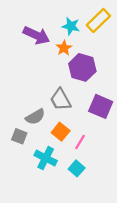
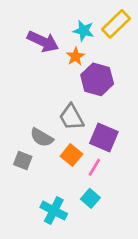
purple square: (101, 106) -> (104, 138), moved
gray semicircle: (35, 117) -> (42, 138), turned 60
cyan cross: (46, 158) -> (54, 211), moved

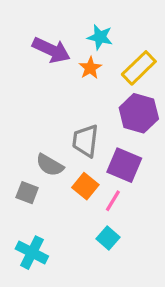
yellow rectangle: (116, 24) -> (139, 68), moved
purple hexagon: (97, 79) -> (139, 113), moved
gray trapezoid: (71, 117) -> (85, 141), turned 36
cyan cross: (54, 211) -> (32, 253), moved

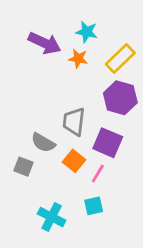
orange star: (90, 68) -> (78, 59), turned -30
cyan square: (108, 238) -> (94, 206), turned 36
cyan cross: (32, 253) -> (52, 217), moved

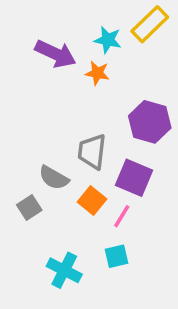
yellow rectangle: (120, 59) -> (150, 24), moved
gray square: (23, 167) -> (29, 207), turned 36

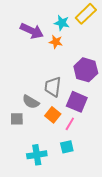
gray square: (29, 207) -> (17, 119), turned 32
cyan cross: (64, 270) -> (37, 155), turned -36

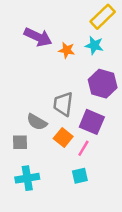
cyan star: (62, 23) -> (94, 45), moved
cyan cross: (37, 155) -> (27, 178), moved

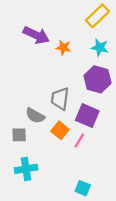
cyan star: (94, 45) -> (100, 48), moved
cyan square: (80, 176) -> (83, 188), moved, turned 35

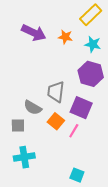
orange star: (63, 48) -> (65, 37), moved

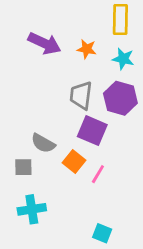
yellow rectangle: (91, 15) -> (120, 19), turned -45
gray trapezoid: (56, 92) -> (81, 95), moved
purple square: (81, 108) -> (92, 131), moved

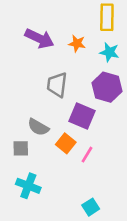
gray trapezoid: (81, 95) -> (57, 85), moved
cyan cross: (32, 209) -> (28, 186), turned 30
cyan square: (102, 233) -> (91, 207), turned 35

